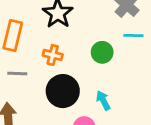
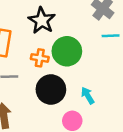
green circle: (102, 52) -> (67, 51), moved, size x1.5

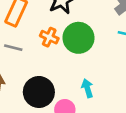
black circle: (51, 89) -> (39, 92), moved

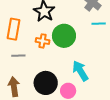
cyan arrow: (87, 88) -> (80, 71), size x1.5

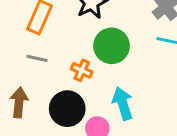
orange cross: (43, 41) -> (82, 70), moved

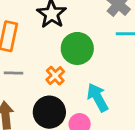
orange cross: (82, 70) -> (55, 76), turned 36

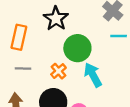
cyan arrow: (98, 97) -> (93, 75), moved

